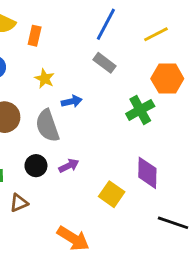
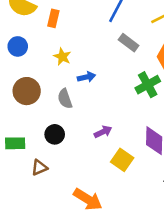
gray rectangle: (105, 63) -> (129, 43), moved
gray semicircle: (47, 126) -> (65, 99), size x0.7
purple arrow: (69, 166) -> (103, 132), moved

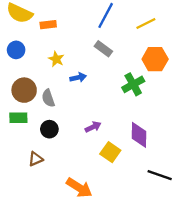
orange rectangle: (53, 18) -> (48, 25), turned 70
gray rectangle: (129, 43) -> (103, 49), moved
gray semicircle: (65, 99) -> (48, 98), moved
green rectangle: (15, 143) -> (18, 118), moved

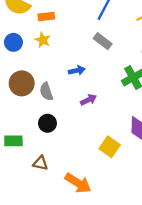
yellow star: (56, 59) -> (43, 40), moved
green rectangle: (18, 118) -> (13, 141), moved
purple arrow: (93, 127) -> (89, 100), moved
brown triangle: (36, 159) -> (40, 163), moved, turned 35

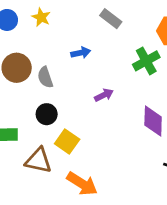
purple arrow: (89, 100) -> (104, 95), moved
yellow square: (110, 147) -> (67, 141), moved
brown triangle: (40, 163) -> (38, 161), size x1.5

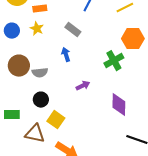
gray rectangle: (111, 19) -> (73, 30), moved
blue arrow: (81, 53) -> (66, 55), turned -96
gray semicircle: (45, 77) -> (40, 73), turned -77

